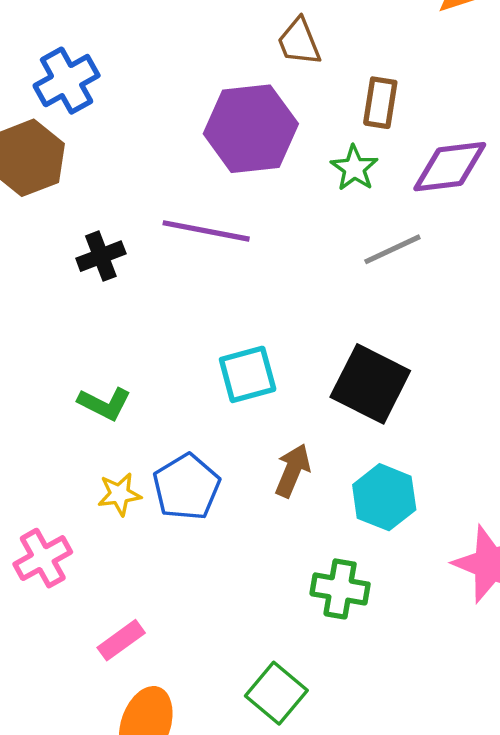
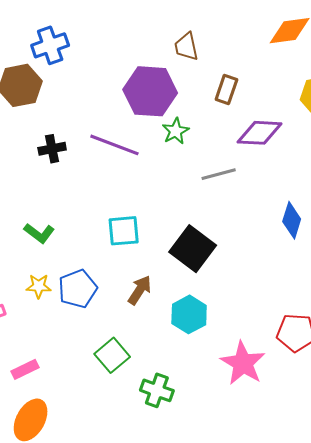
green star: (354, 168) -> (176, 131), moved
green cross: (340, 589) -> (157, 390), moved
green square: (276, 693) -> (112, 355), moved

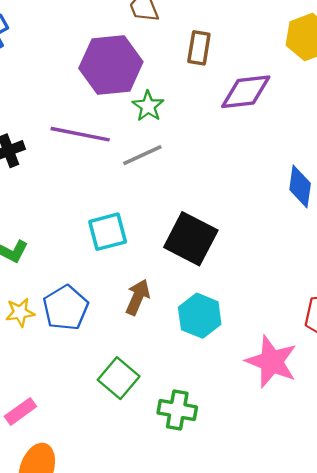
gray line: (219, 174) -> (142, 155), moved

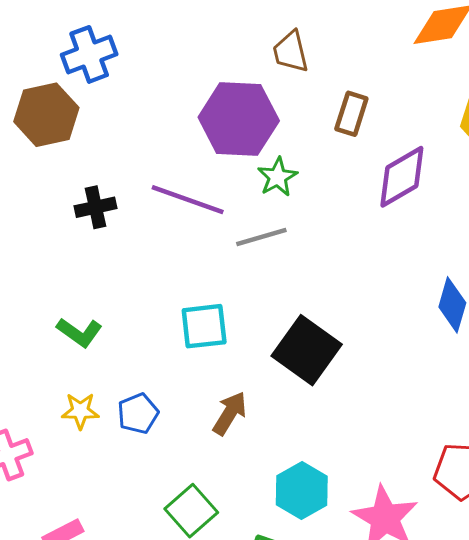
purple diamond: (246, 92) -> (402, 177), turned -32
blue pentagon: (66, 308) -> (138, 413), size x0.7
cyan hexagon: (200, 316) -> (302, 490), moved

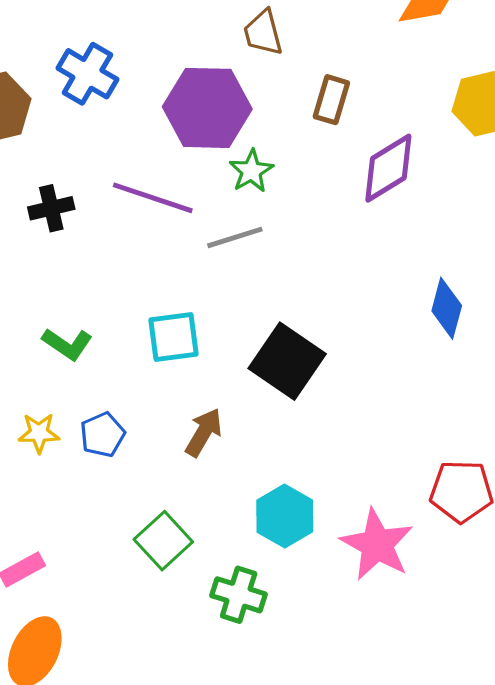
blue cross: (89, 54) -> (87, 74), moved, turned -38
green L-shape: (79, 332) -> (67, 344), moved

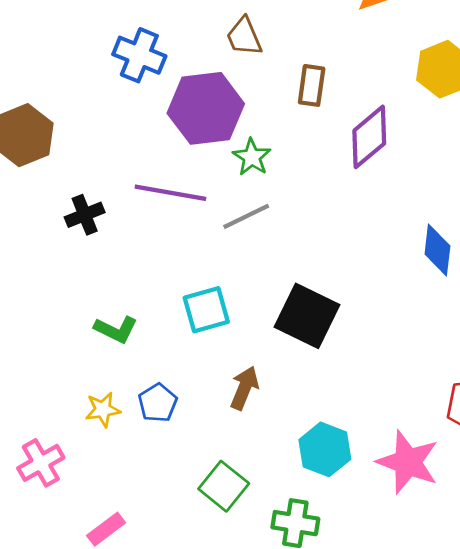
blue cross: (87, 74) -> (139, 55), moved

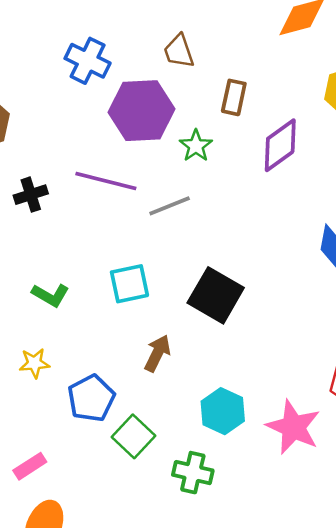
green star: (252, 157) -> (196, 146), moved
blue pentagon: (158, 403) -> (91, 398), moved, size x1.4

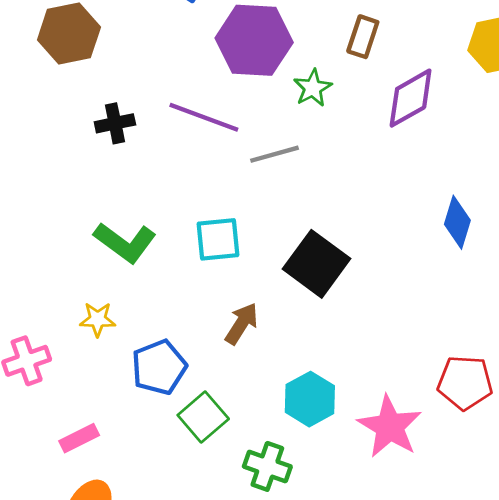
green L-shape: (51, 295) -> (125, 242), size x1.4

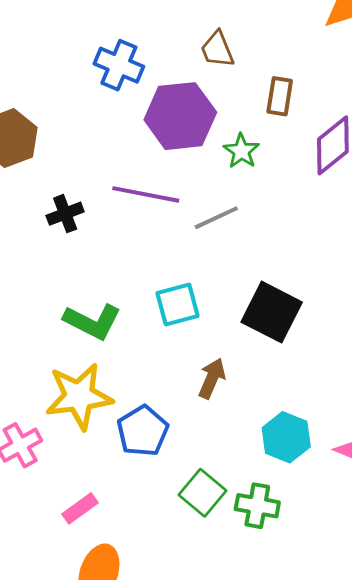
yellow star: (98, 319) -> (79, 396), size x2.0
green square: (203, 417) -> (203, 493), moved

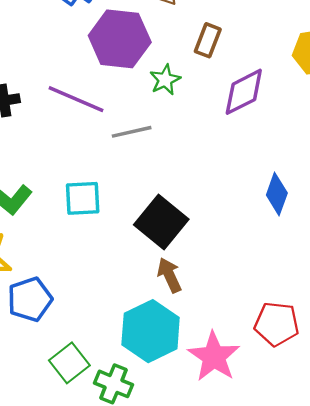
brown arrow: (212, 378) -> (169, 275), moved, turned -60
cyan hexagon: (286, 437) -> (151, 331), size x1.4

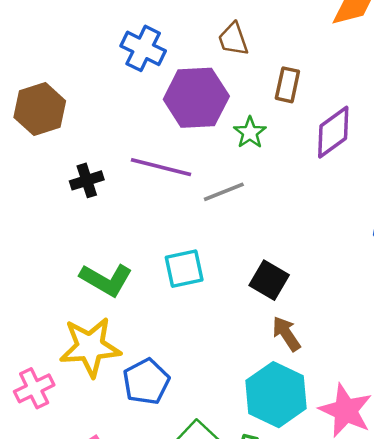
black square: (161, 222) -> (269, 280), size x0.7

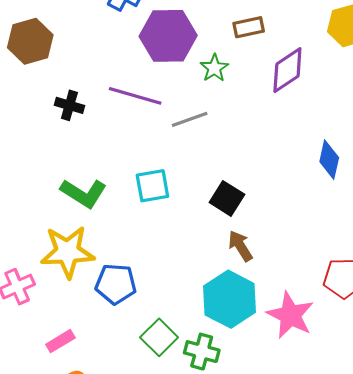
brown rectangle: (287, 85) -> (249, 27), turned 64
black cross: (87, 180) -> (69, 105), turned 32
blue pentagon: (146, 382) -> (116, 284), turned 30

